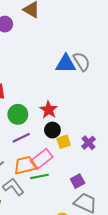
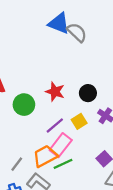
blue triangle: (66, 64) -> (59, 23), moved, turned 35
black circle: (52, 130) -> (88, 93), moved
purple line: (21, 138) -> (55, 125), moved

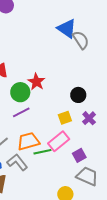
red star: (55, 92) -> (36, 82), moved
purple line: (55, 125) -> (21, 112), moved
pink rectangle: (61, 145) -> (59, 141), moved

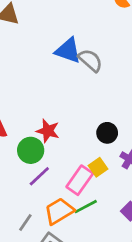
pink rectangle: (59, 141) -> (80, 180), moved
green line: (42, 152) -> (86, 207), moved

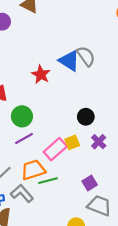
blue triangle: (68, 51) -> (69, 61), moved
red star: (48, 131) -> (41, 75), moved
green line: (86, 207) -> (48, 181), moved

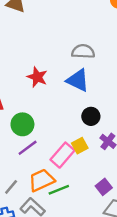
gray semicircle: (86, 56) -> (83, 51), turned -45
blue triangle: (69, 61) -> (78, 80), moved

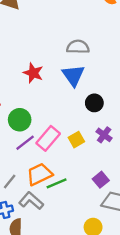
blue triangle: (78, 80) -> (73, 75), turned 30
black circle: (91, 116) -> (94, 103), moved
pink rectangle: (62, 155) -> (48, 138), moved

